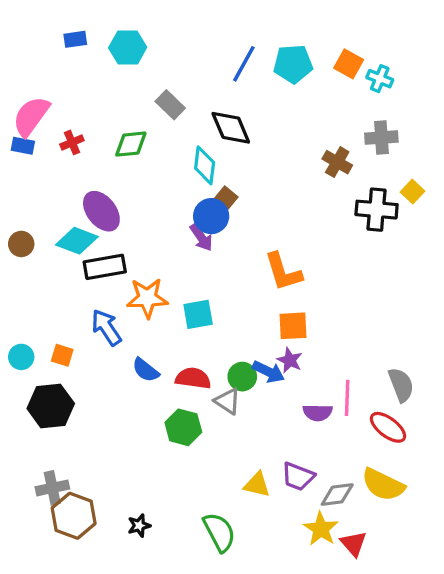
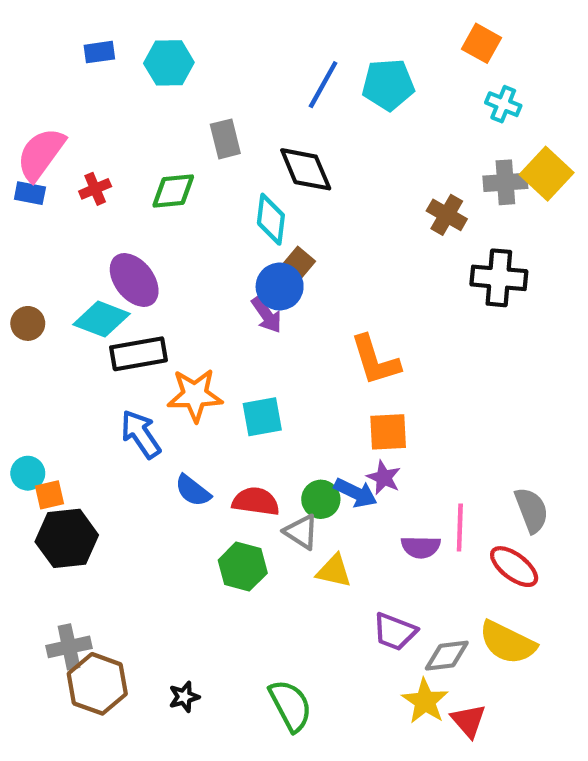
orange square: (349, 64) -> (482, 43), moved
gray rectangle: (170, 105) -> (225, 139), turned 32
yellow square: (413, 192) -> (547, 174), moved, size x1.6
orange square: (62, 355) -> (49, 495), moved, turned -30
yellow triangle: (257, 485) -> (334, 571), moved

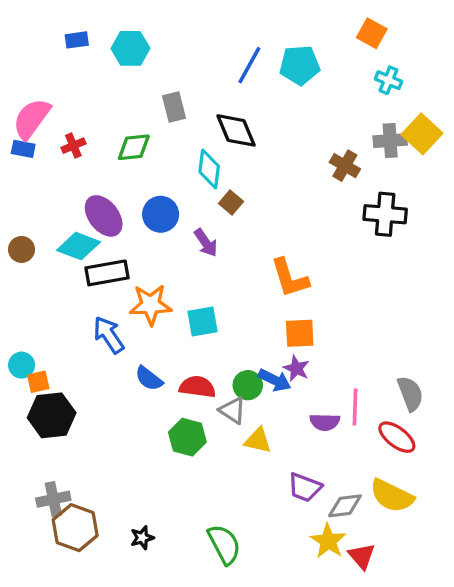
blue circle: (280, 287) -> (161, 214), moved

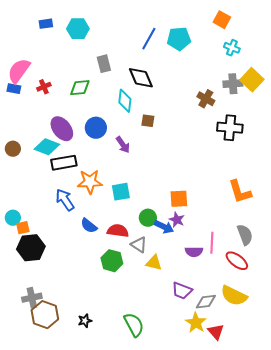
brown square: (231, 203) -> (148, 121), moved, turned -32
orange L-shape: (290, 278) -> (240, 192), moved
green circle: (248, 385) -> (148, 218), moved

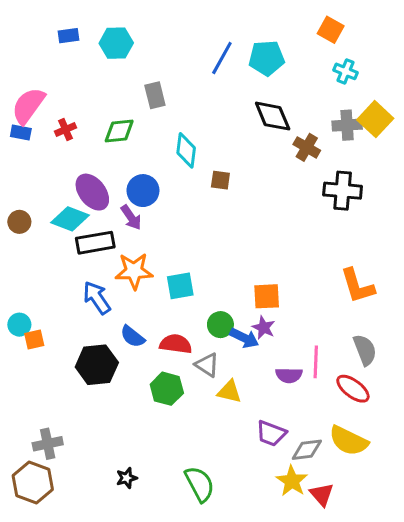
black diamond: (141, 78) -> (273, 116), moved
purple arrow: (123, 145) -> (131, 217), moved
black hexagon: (31, 248) -> (97, 365), moved
brown hexagon: (45, 315) -> (33, 482), moved

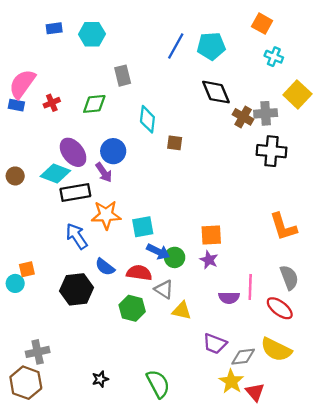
gray cross: (347, 125) -> (266, 113), moved
cyan circle: (19, 325) -> (15, 283), moved
blue arrow: (244, 338) -> (158, 252), moved

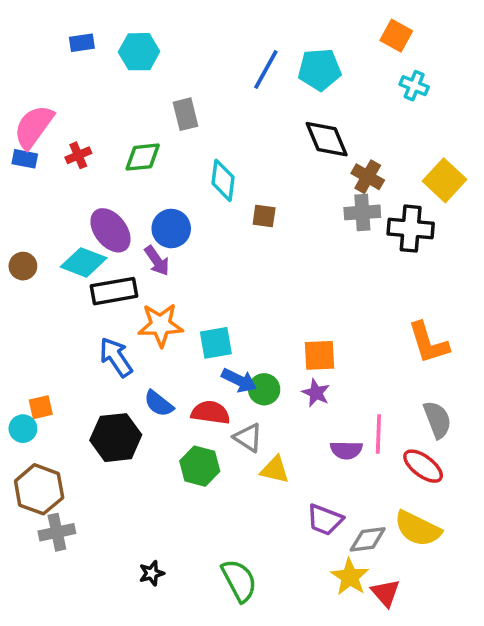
yellow square: (297, 94) -> (445, 180), moved
gray cross: (266, 113) -> (362, 212), moved
brown hexagon: (26, 383) -> (39, 489), moved

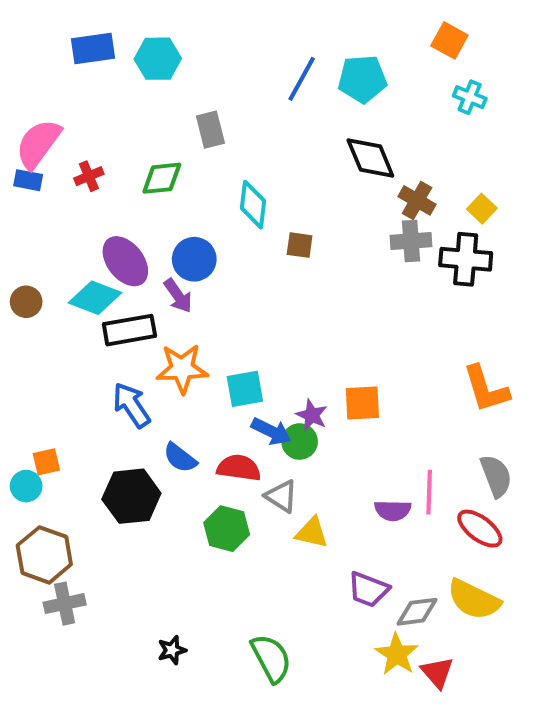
blue rectangle: (82, 43) -> (93, 49), size x1.5
yellow square: (445, 180) -> (482, 209), moved, size x0.6
purple star: (316, 393) -> (312, 415), moved

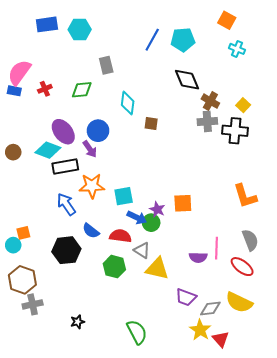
yellow triangle: (312, 533) -> (157, 269), size x1.4
black star: (172, 650) -> (78, 322), moved

